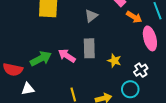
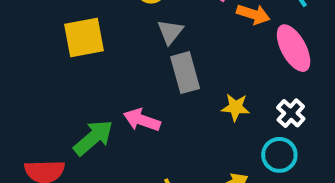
gray rectangle: (89, 48) -> (185, 73), moved

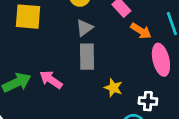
white cross: (291, 113) -> (148, 101), turned 36

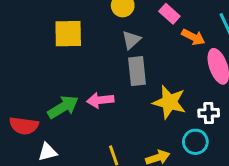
pink arrow: (51, 80) -> (100, 100), turned -35
yellow star: (113, 88) -> (169, 102), size x1.6

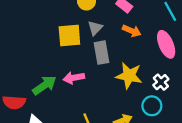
yellow square: (68, 34) -> (69, 35), moved
orange arrow: (193, 37) -> (132, 31), moved
white cross: (209, 113) -> (161, 82), turned -35

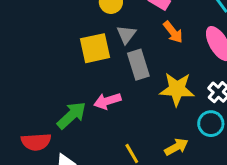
orange arrow: (132, 31) -> (173, 32), turned 36

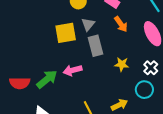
yellow star: (177, 89) -> (122, 64), size x0.6
red semicircle: (36, 142) -> (20, 83), moved

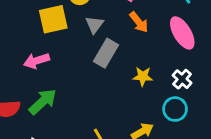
yellow square: (66, 33) -> (53, 19), moved
gray rectangle: (95, 46) -> (106, 53), turned 48
pink arrow: (73, 70) -> (36, 61), moved

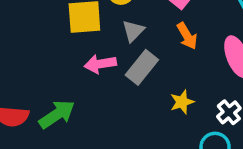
pink arrow: (36, 61) -> (100, 64), moved
yellow star: (143, 76) -> (182, 102), turned -30

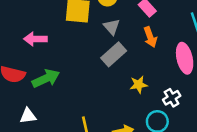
gray triangle: (133, 31) -> (112, 27), turned -36
pink arrow: (100, 64) -> (35, 39), moved

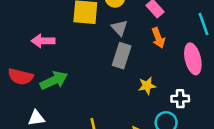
gray rectangle: (114, 54) -> (122, 56), turned -30
white cross: (172, 98) -> (180, 99), turned 30

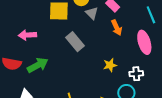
gray triangle: (119, 28) -> (92, 13), moved
gray rectangle: (122, 56) -> (75, 42), moved, turned -54

